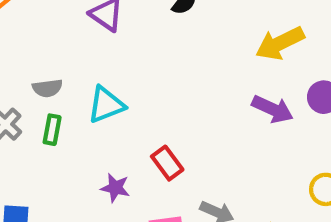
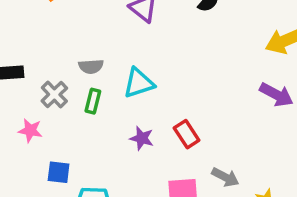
purple star: (115, 188) -> (142, 138), moved

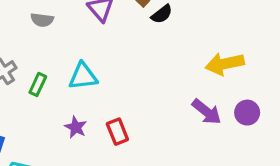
gray semicircle: (91, 66) -> (42, 20), moved

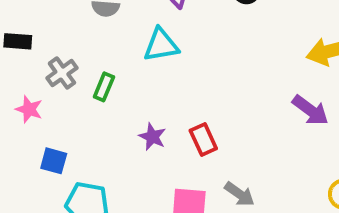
cyan triangle: (83, 76) -> (161, 45), moved

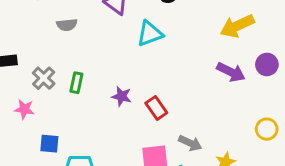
cyan triangle: (161, 45) -> (150, 34), moved
purple star: (152, 137) -> (122, 96), moved

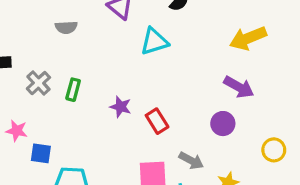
purple circle: (267, 64) -> (223, 124), moved
pink star: (24, 109) -> (17, 131), moved

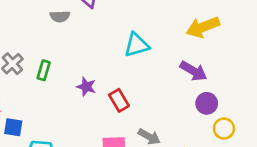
gray semicircle: (66, 27) -> (60, 16), moved
cyan triangle: (154, 41) -> (137, 45), moved
purple circle: (223, 124) -> (207, 103), moved

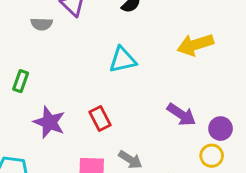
purple arrow: (193, 71) -> (181, 115), moved
purple star: (86, 87) -> (49, 122), moved, size x1.5
purple circle: (207, 103) -> (221, 129), moved

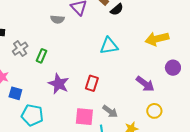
red rectangle: (100, 118) -> (92, 83), turned 42
purple circle: (221, 129) -> (173, 68), moved
yellow circle: (212, 156) -> (154, 111), moved

